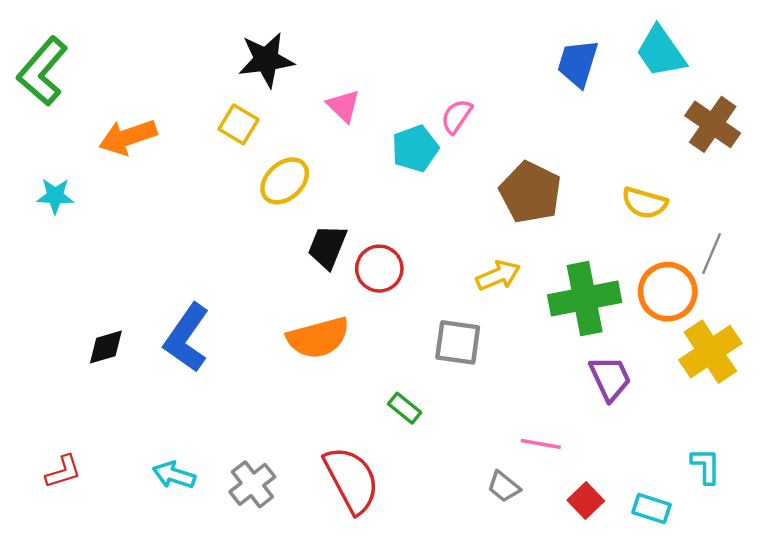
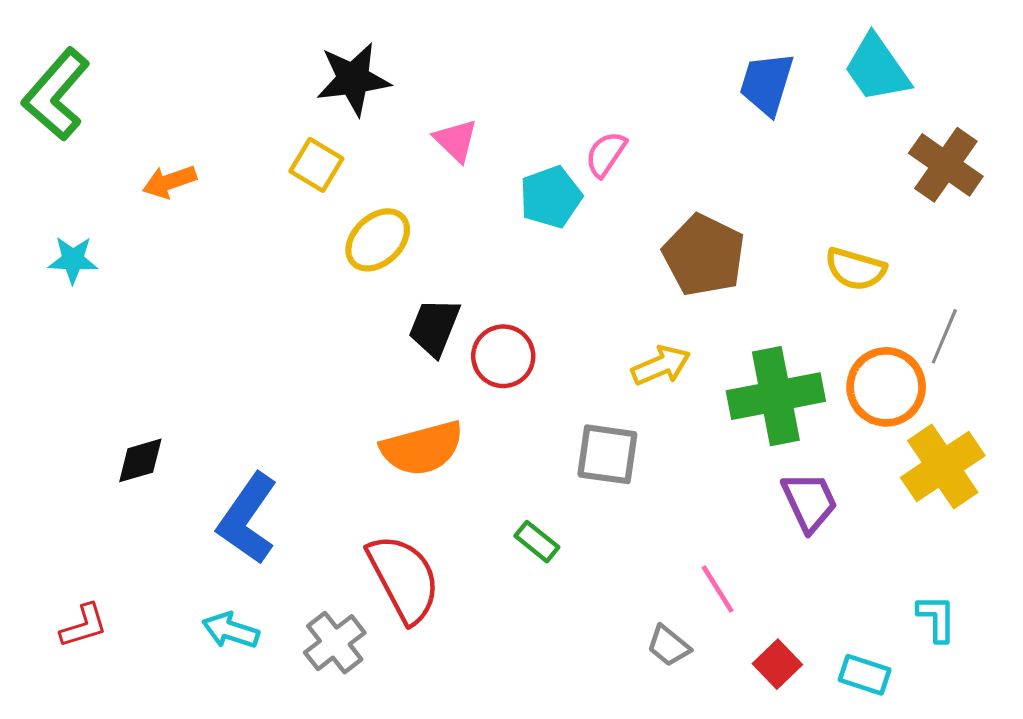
orange arrow: (128, 137) -> (169, 182), size x0.7
blue L-shape: (187, 338) -> (248, 519), moved
pink line: (541, 444) -> (718, 589), turned 48
red semicircle: (352, 480) -> (404, 578), moved

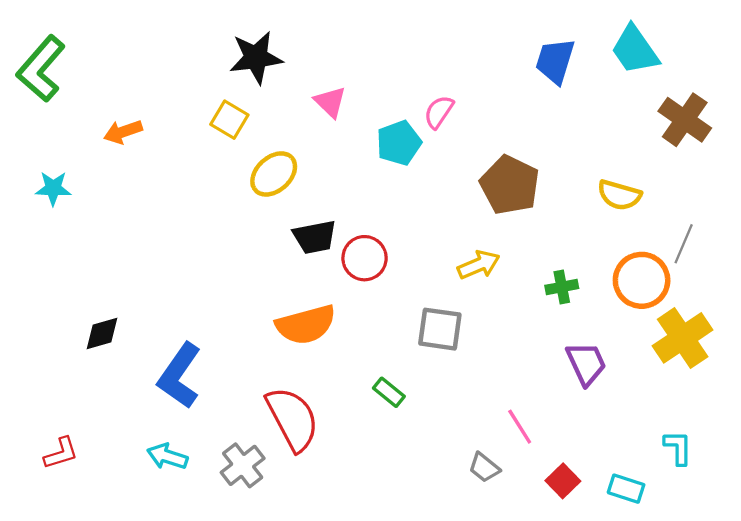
black trapezoid: (434, 327) -> (315, 237), turned -123
green cross: (776, 396) -> (562, 287), size x0.5

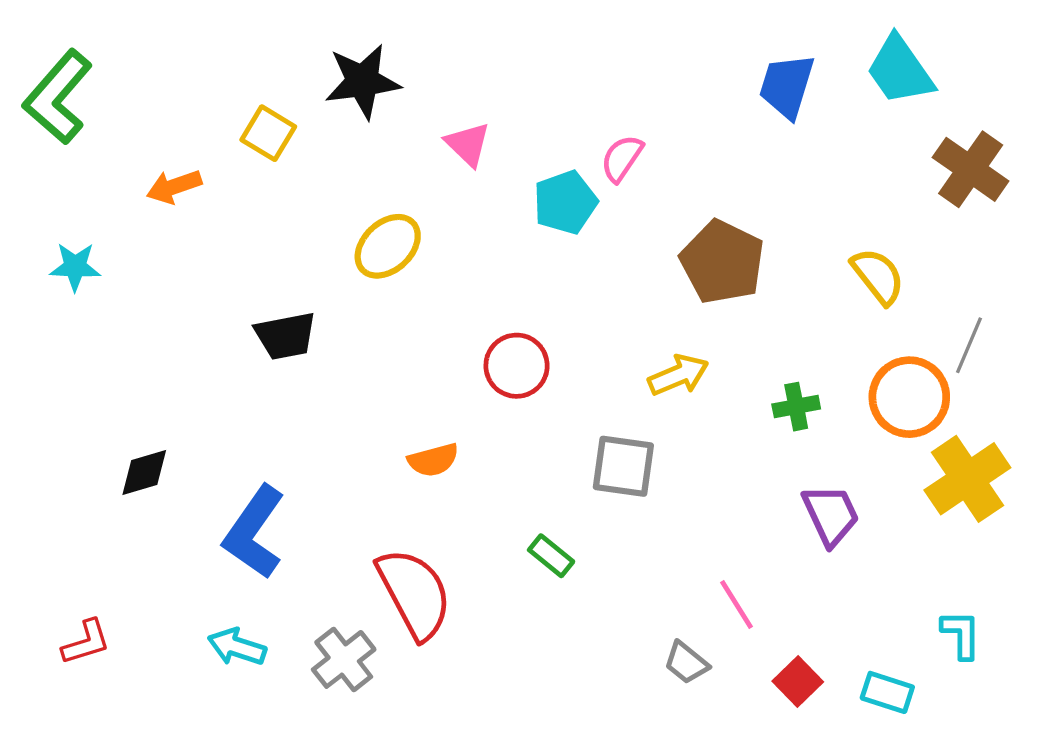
yellow square: (229, 120) -> (268, 133), moved
yellow semicircle: (619, 195) -> (878, 276), turned -144
black trapezoid: (315, 237) -> (286, 336), moved
orange semicircle: (306, 325) -> (433, 460), size x0.6

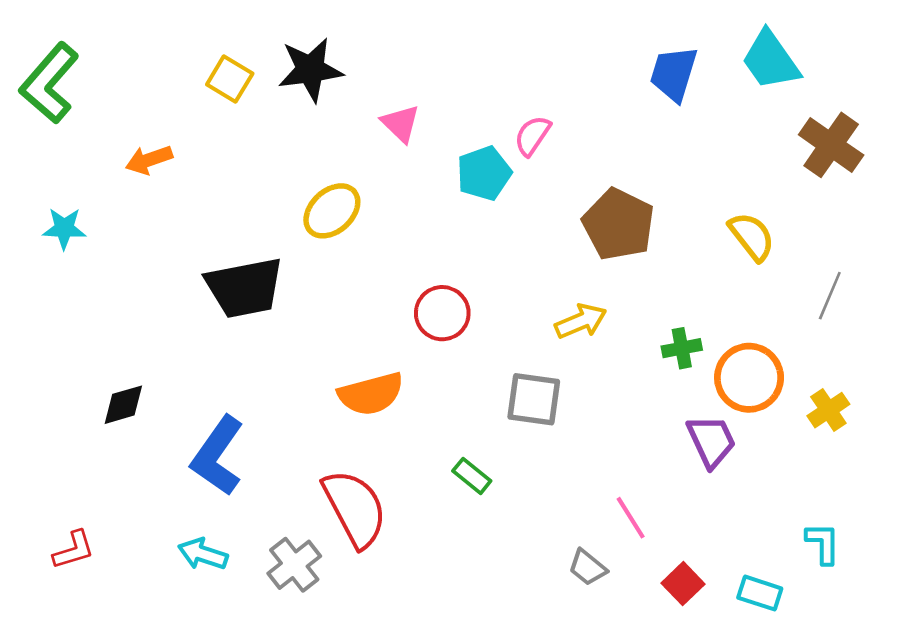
yellow square: (268, 133) -> (230, 79), moved
black trapezoid: (286, 336) -> (244, 288), size x1.5
orange circle: (909, 397) -> (749, 378), moved
orange semicircle: (433, 460) -> (371, 394), size x1.5
yellow cross: (967, 479) -> (828, 410), size x0.6

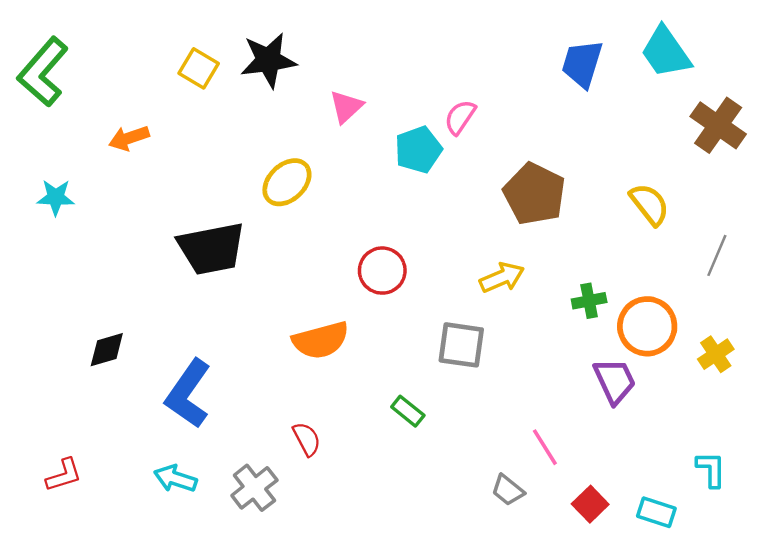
pink triangle: (401, 123) -> (346, 107), turned 33
red semicircle: (355, 508) -> (307, 439), size x0.5

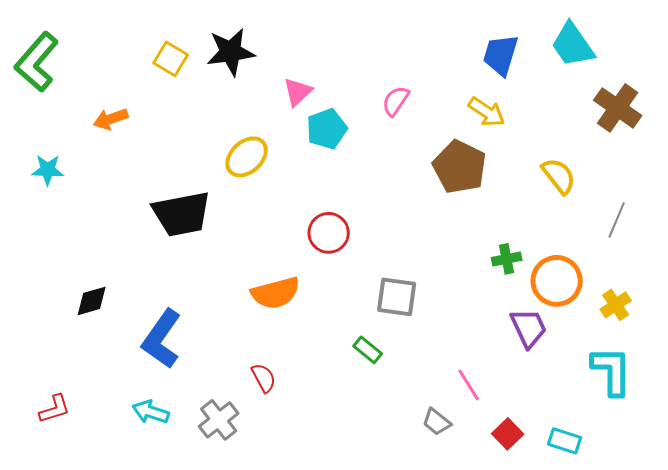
cyan pentagon: (418, 150) -> (327, 129), moved
yellow arrow: (502, 278) -> (487, 112), moved, turned 57
green rectangle: (408, 411) -> (368, 350), moved
cyan L-shape: (711, 469) -> (612, 371), moved, size x1.6

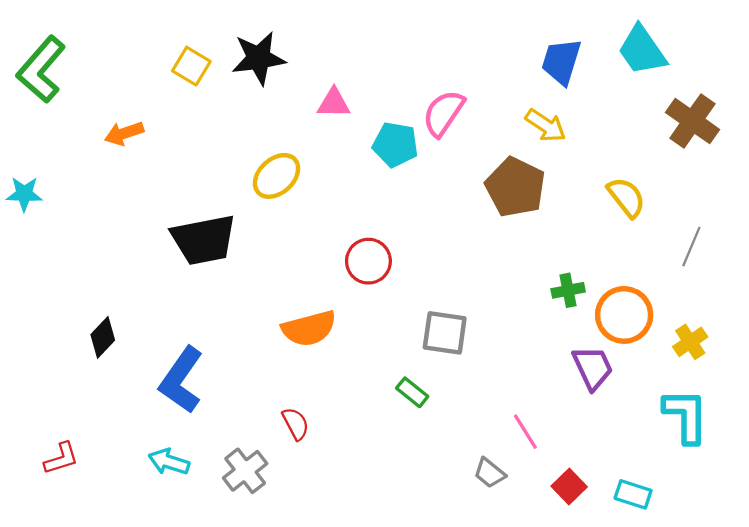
pink triangle: (298, 92) -> (334, 103), turned 44
pink semicircle: (396, 101) -> (444, 113), size x1.4
cyan pentagon: (327, 129) -> (395, 145), moved, turned 30
cyan star: (48, 170) -> (24, 194), moved
black diamond: (92, 301) -> (103, 337), turned -30

